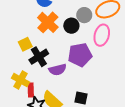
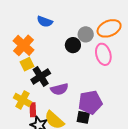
orange cross: (48, 22) -> (24, 45), moved
pink ellipse: (102, 35) -> (103, 54), turned -30
purple pentagon: (80, 55) -> (90, 102), moved

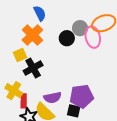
blue semicircle: (45, 21) -> (40, 13), turned -140
orange cross: (24, 45) -> (32, 35), moved
pink ellipse: (103, 54) -> (93, 37), moved
purple semicircle: (59, 89) -> (52, 98), moved

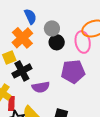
gray circle: (80, 28) -> (52, 28), moved
purple pentagon: (81, 96) -> (73, 72), moved
purple semicircle: (52, 98) -> (41, 87), moved

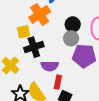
gray circle: (52, 28) -> (71, 38), moved
red rectangle: (11, 103) -> (58, 82), moved

